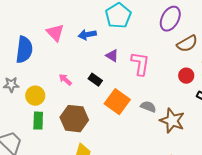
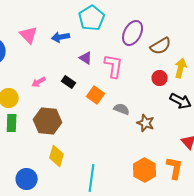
purple ellipse: (170, 19) -> (133, 33), moved
pink arrow: (65, 80) -> (39, 82), turned -72
orange square: (117, 102) -> (96, 95), moved, size x0.7
brown star: (172, 121) -> (146, 123), size x0.7

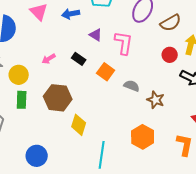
yellow diamond: (57, 156) -> (79, 125), moved
orange hexagon: (145, 170) -> (143, 137), moved

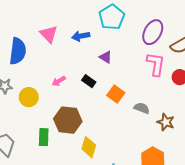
pink L-shape: (124, 43) -> (156, 64), moved
green rectangle: (22, 100) -> (44, 137), moved

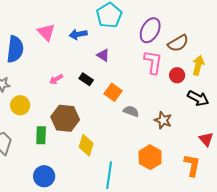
yellow circle: (29, 97) -> (20, 105), moved
gray semicircle: (142, 108) -> (131, 111), moved

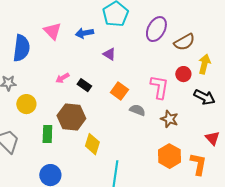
pink L-shape: (153, 62) -> (159, 87), moved
black rectangle: (86, 79) -> (84, 85), moved
orange hexagon: (150, 157) -> (169, 156), moved

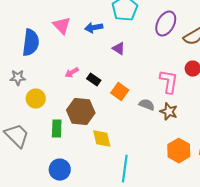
orange square: (119, 91) -> (120, 92), moved
brown star: (169, 119) -> (169, 112), moved
yellow diamond: (92, 144) -> (102, 139), turned -30

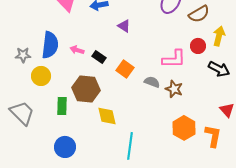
blue semicircle: (31, 43) -> (50, 45), moved
pink arrow: (72, 73) -> (77, 50), turned 48
pink L-shape: (169, 82) -> (174, 59), turned 80

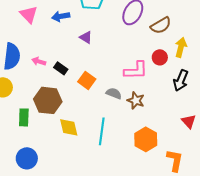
black arrow: (219, 69) -> (181, 80), turned 85
orange L-shape: (213, 136) -> (175, 160), moved
cyan line: (130, 146) -> (102, 131), moved

